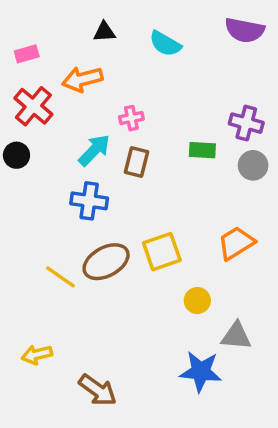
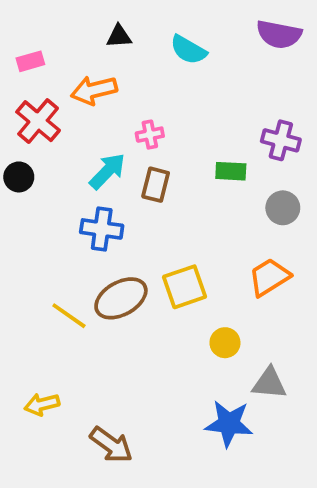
gray circle: (253, 165) -> (283, 208), moved

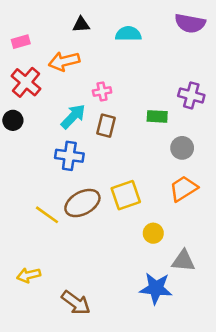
cyan semicircle: (188, 50) -> (128, 34), turned 150
gray circle: (283, 208) -> (182, 148), moved

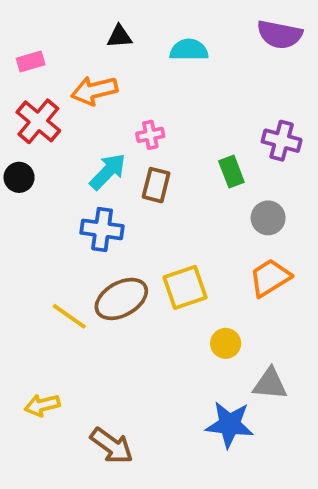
green rectangle: (157, 116) -> (231, 172), turned 66

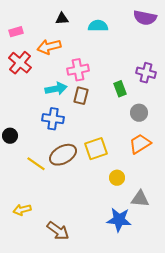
pink cross: (150, 135) -> (78, 70), size x1.5
cyan arrow: (108, 172) -> (56, 89), turned 35
black circle: (19, 177) -> (10, 136), moved

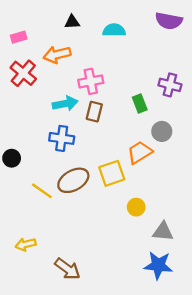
orange trapezoid: (140, 144) -> (140, 152), moved
blue star: (119, 220) -> (158, 265), moved

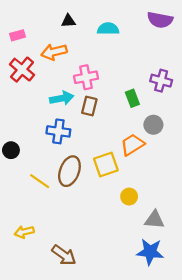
brown ellipse: (73, 180) -> (69, 171), turned -40

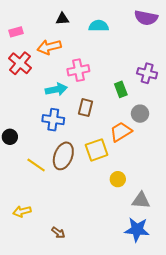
brown rectangle: (89, 106) -> (86, 108), moved
brown arrow: (64, 255) -> (58, 233), size x0.6

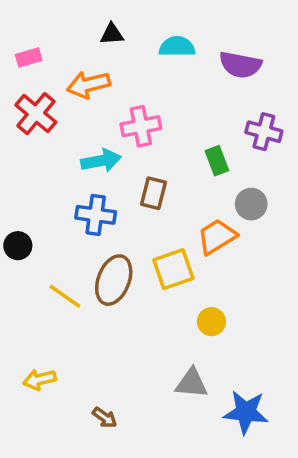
purple semicircle: (146, 18) -> (240, 65), moved
gray triangle: (141, 200) -> (192, 383), moved

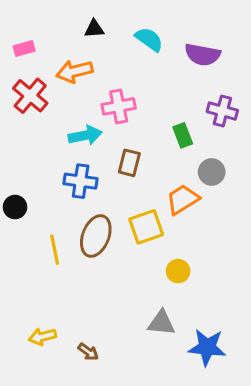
cyan semicircle: (177, 47) -> (149, 39), turned 36
yellow line: (65, 296) -> (55, 250), turned 44
yellow arrow: (40, 380) -> (42, 337), moved

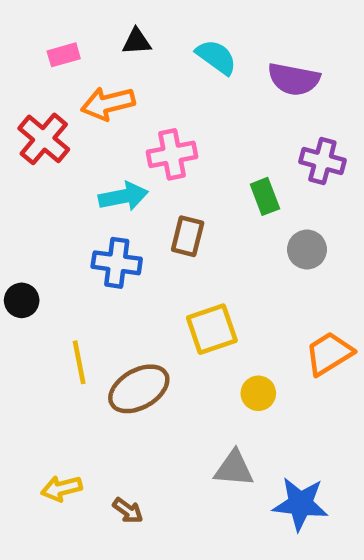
pink rectangle: (24, 49) -> (64, 55), moved
orange trapezoid: (183, 199) -> (329, 353), moved
brown ellipse: (96, 236) -> (139, 389), moved, turned 39

